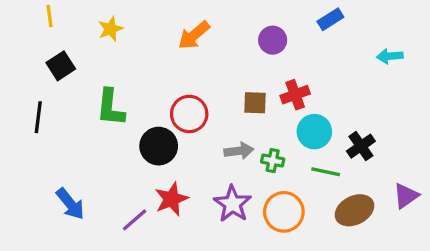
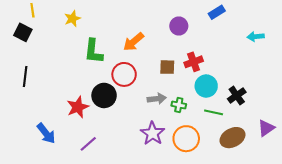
orange arrow: (194, 35) -> (134, 42), moved
black square: (61, 66) -> (23, 32), moved, turned -30
green L-shape: (111, 108) -> (94, 51), moved
red star: (171, 199) -> (78, 107), moved

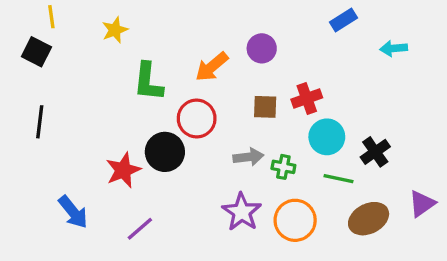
purple circle: (179, 26) -> (262, 48), moved
cyan arrow: (256, 37) -> (394, 48), moved

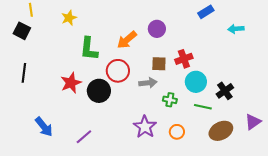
gray arrow: (248, 157) -> (148, 83), moved
red star: (123, 170) -> (71, 83), moved
orange circle: (295, 220) -> (177, 132), size x0.6

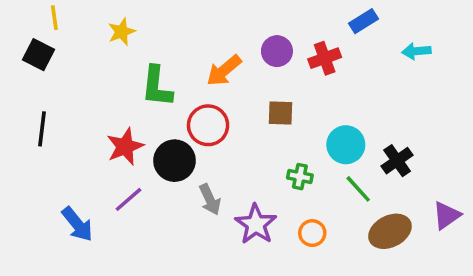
red cross: (184, 59) -> (325, 58), moved
gray arrow: (148, 83) -> (210, 199), moved, turned 72
green line: (203, 107) -> (358, 189), turned 36
purple line: (84, 137) -> (129, 199), moved

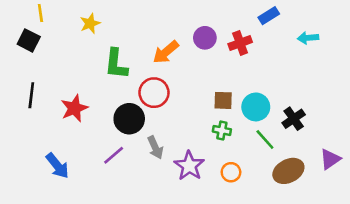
brown square: (280, 113) -> (223, 100), moved
red star: (125, 146) -> (74, 108), moved
purple line: (129, 199) -> (114, 155), moved

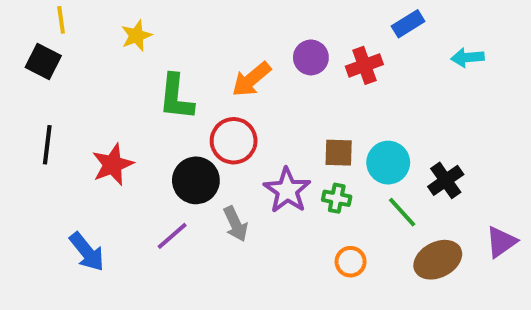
purple star: (189, 166) -> (287, 190), moved

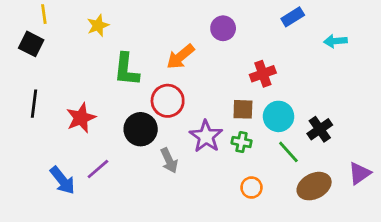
purple circle: (311, 57) -> (223, 28), moved
red cross: (364, 65) -> (263, 74), moved
purple line: (172, 236) -> (98, 169), moved

